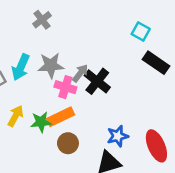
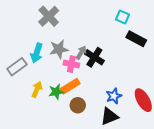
gray cross: (42, 20) -> (49, 16), size x1.5

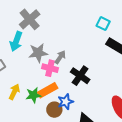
cyan arrow: (37, 53) -> (16, 41), moved
black cross: (94, 57) -> (80, 76), moved
blue star: (114, 96) -> (66, 102), moved

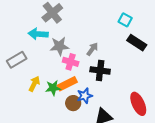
cyan arrow: (16, 41) -> (38, 34), turned 72
gray arrow: (60, 57) -> (92, 49), moved
black cross: (80, 76) -> (100, 71), turned -30

